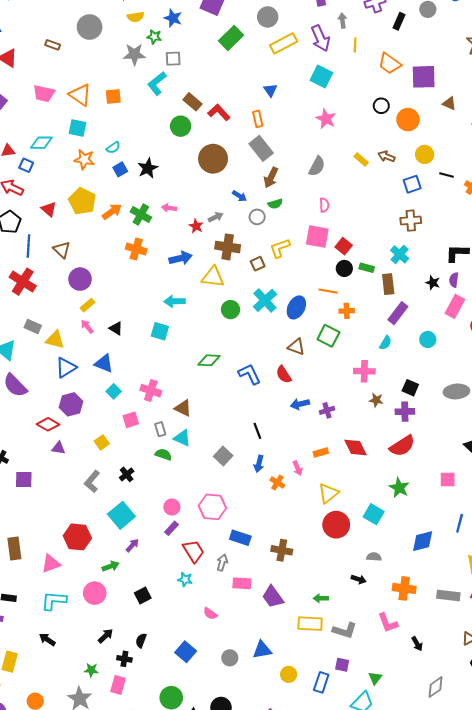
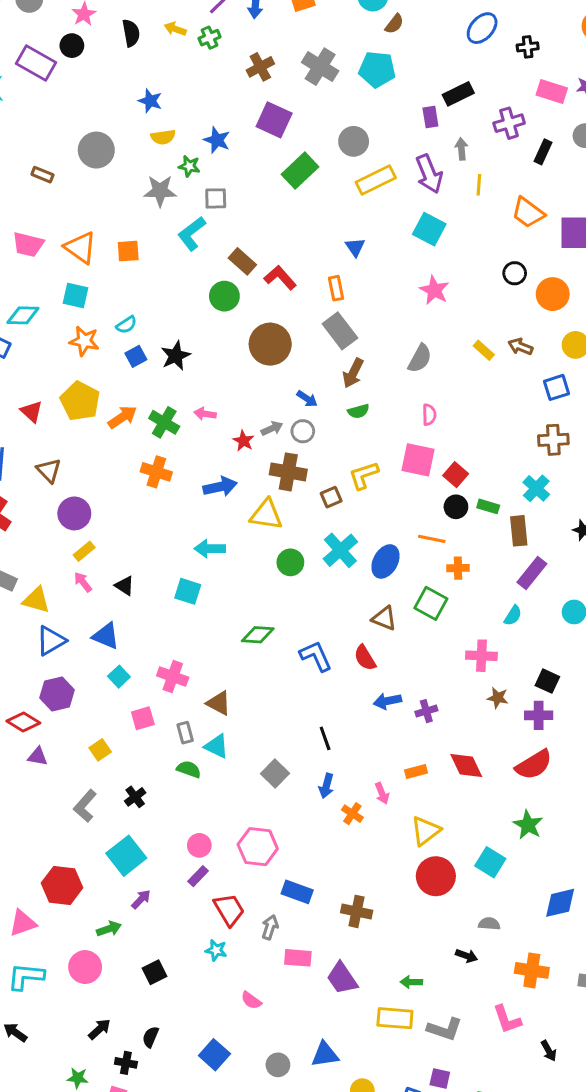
gray circle: (257, 217) -> (303, 431), moved

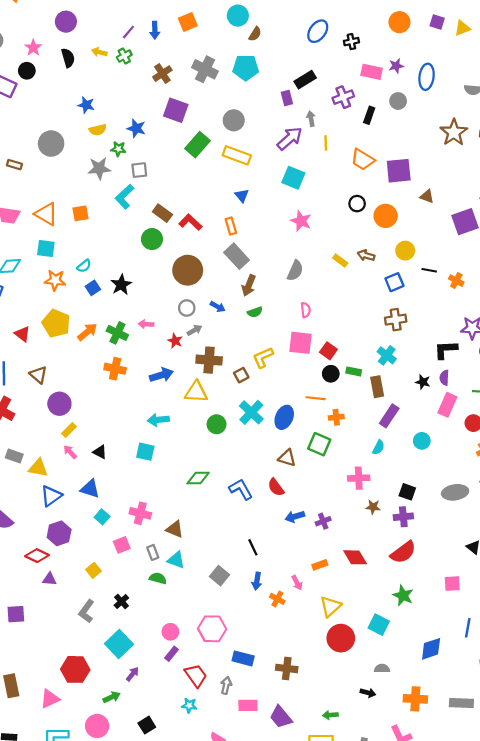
purple arrow: (429, 174) -> (290, 138), turned -104
yellow rectangle: (376, 180) -> (237, 155), moved, turned 52
gray circle: (303, 431) -> (187, 308), moved

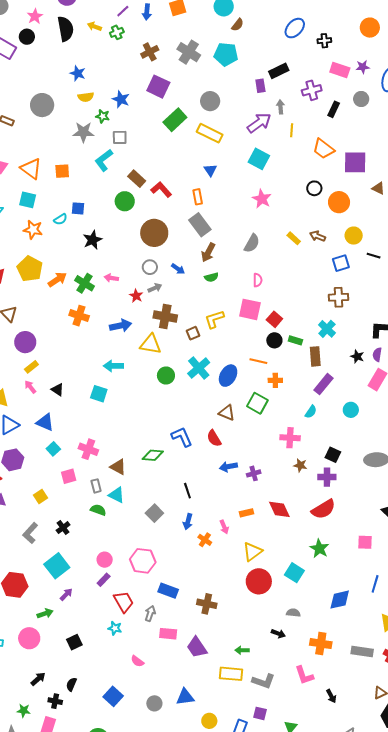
black semicircle: (68, 58) -> (66, 29), size x1.4
blue square: (93, 288) -> (78, 208), moved, turned 32
green diamond: (198, 478) -> (153, 455), moved

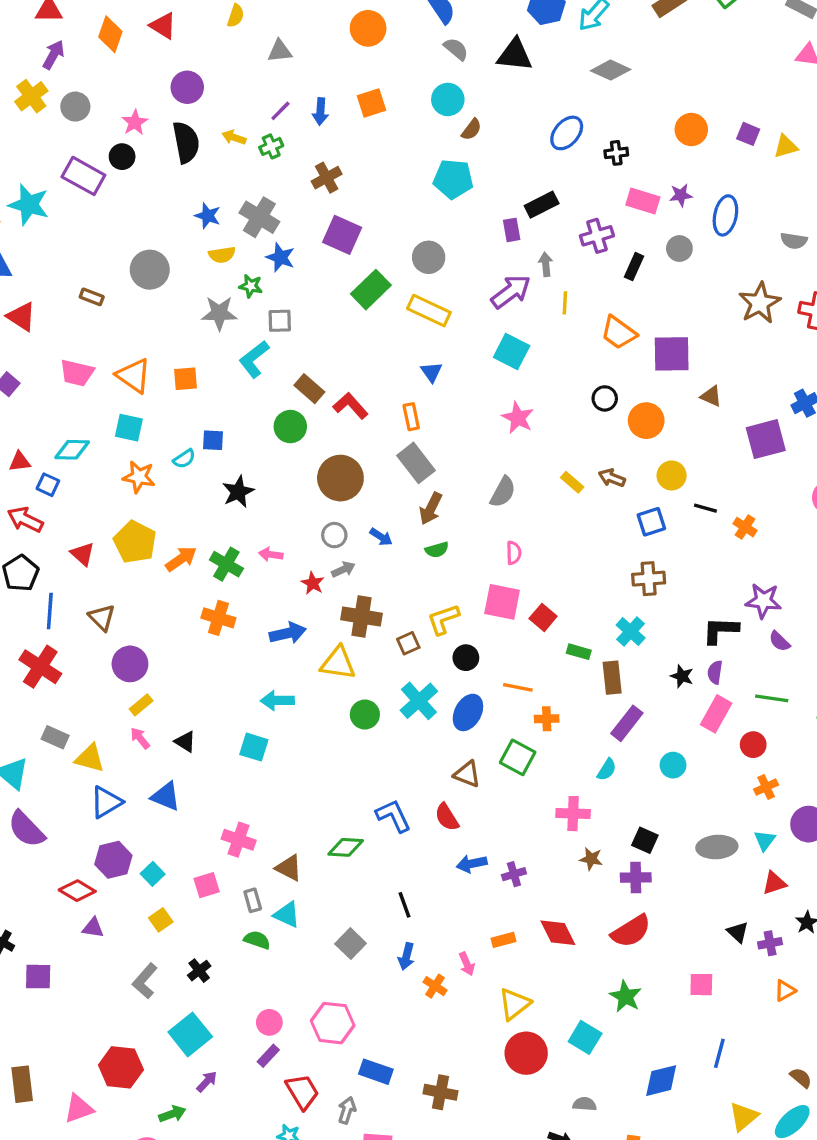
gray cross: (189, 52) -> (259, 217), moved
black circle: (274, 340) -> (466, 658), moved
cyan square: (53, 449) -> (153, 874), moved

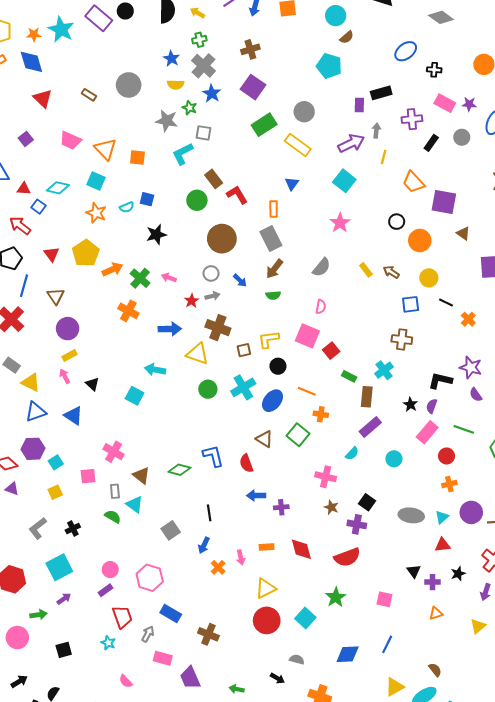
green cross: (271, 146) -> (199, 40), moved

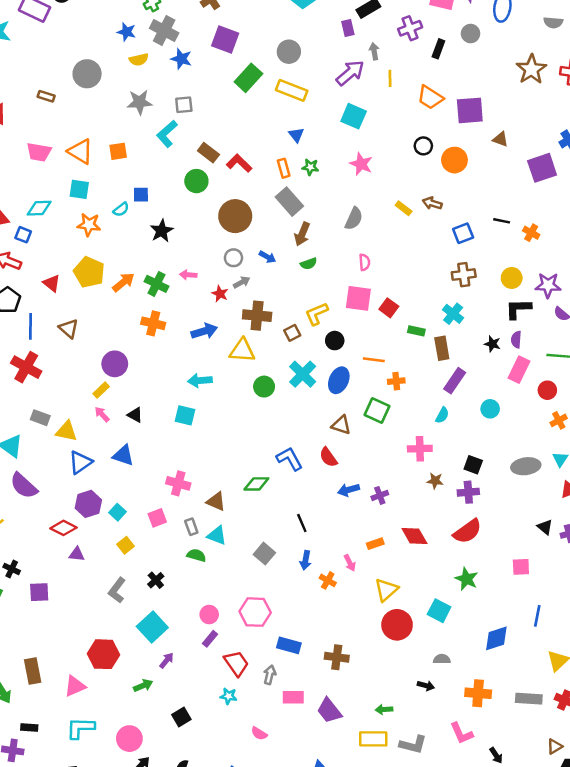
green star: (190, 108) -> (310, 167), moved
yellow circle: (429, 278) -> (512, 278), moved
purple circle: (68, 329) -> (115, 364), moved
pink circle: (17, 638) -> (129, 739), moved

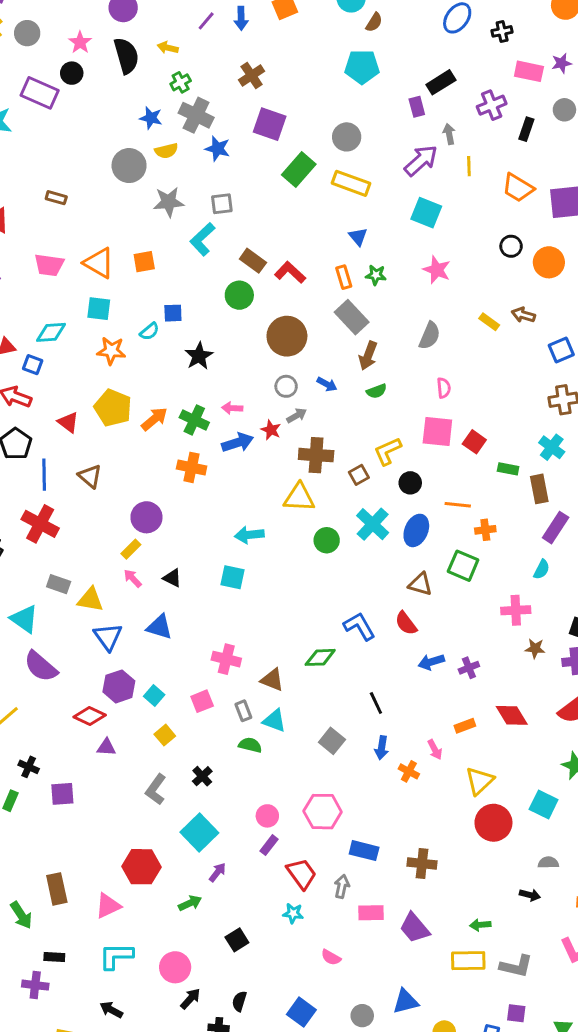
gray circle: (87, 74) -> (129, 166), moved
blue arrow: (204, 331) -> (238, 443), moved
blue triangle: (80, 462) -> (108, 637), turned -30

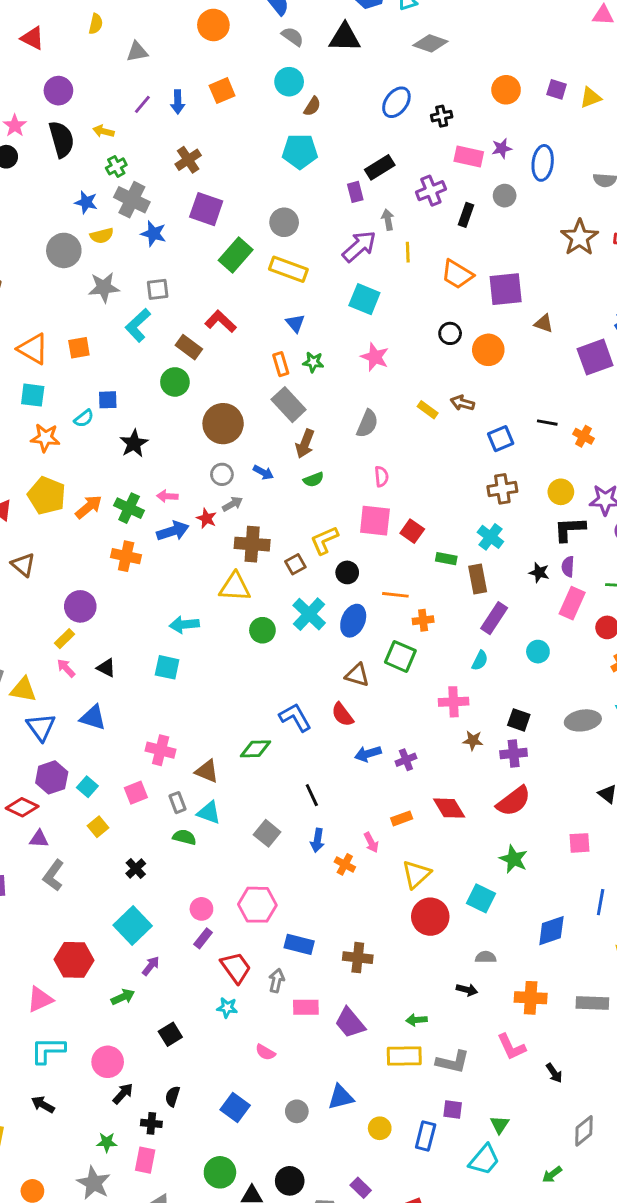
red L-shape: (290, 272) -> (221, 321), moved
gray L-shape: (156, 789) -> (53, 875), moved

